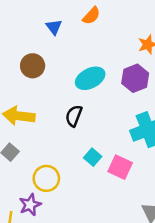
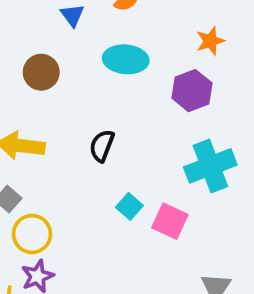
cyan ellipse: (90, 78) -> (126, 59), moved, turned 32
yellow circle: (46, 178) -> (32, 234), moved

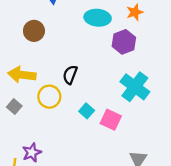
cyan ellipse: (126, 59) -> (98, 18), moved
cyan cross: (210, 166) -> (135, 87), turned -32
yellow circle: (32, 234) -> (49, 97), moved

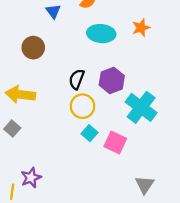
purple hexagon: (124, 42) -> (112, 80), moved
black semicircle: (70, 75) -> (77, 79), moved
yellow circle: (49, 97) -> (82, 106), moved

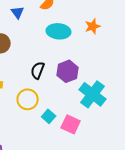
yellow circle: (82, 106) -> (28, 99), moved

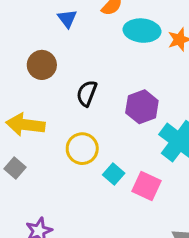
cyan ellipse: (59, 31) -> (142, 31), moved
black semicircle: (38, 70) -> (87, 93), moved

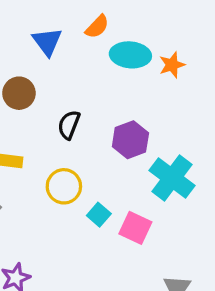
blue triangle: (67, 19) -> (47, 42), size x1.4

